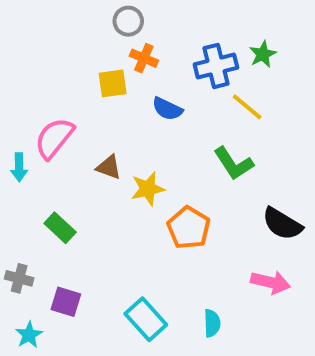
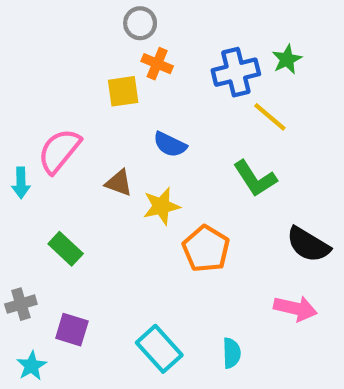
blue semicircle: (167, 109) -> (170, 144), moved
gray cross: (19, 278) -> (21, 304), turned -32

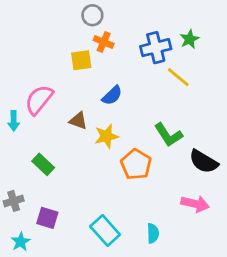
blue semicircle: (170, 144) -> (112, 95), turned -70
green L-shape: (255, 179) -> (168, 135), moved

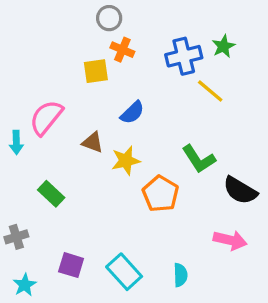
purple square: (47, 218) -> (71, 265), moved

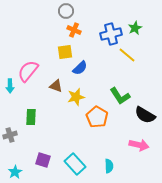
yellow square: (96, 71) -> (65, 52), moved
green rectangle: (51, 194) -> (31, 117), turned 49
gray cross: (16, 237) -> (10, 135), moved

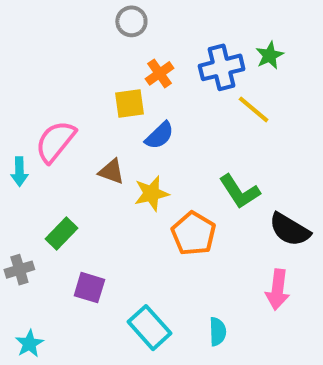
orange cross: (74, 30) -> (159, 73), moved, turned 32
green rectangle: (31, 117) -> (61, 234), turned 42
pink arrow: (139, 145) -> (278, 290), turned 84
purple square: (43, 160) -> (89, 288), moved

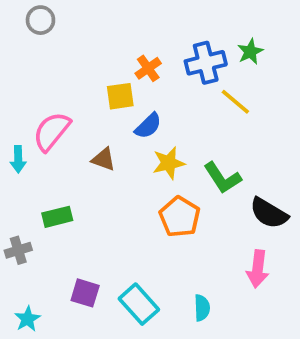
gray circle: (131, 21) -> (40, 20), moved
yellow star: (151, 194) -> (169, 163), moved
green rectangle: (61, 234) -> (57, 217), turned 32
purple square: (89, 288) -> (85, 293), moved

